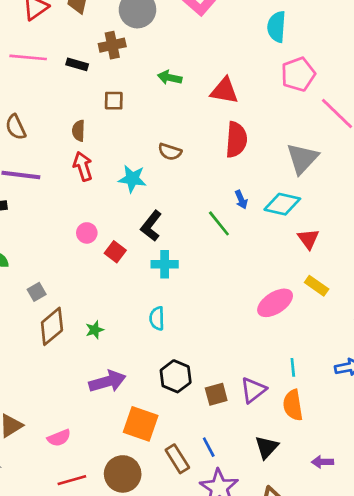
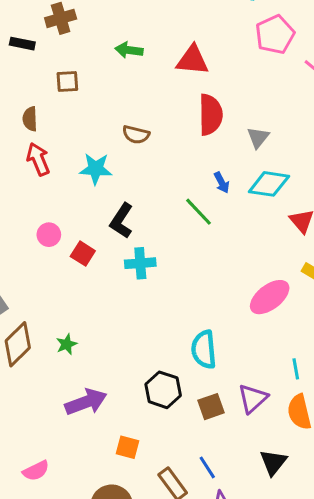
gray triangle: (302, 158) -> (258, 137), moved, size x0.6
cyan semicircle: (157, 318) -> (204, 350), moved, size x1.4
orange square: (141, 424) -> (128, 447), size x0.6

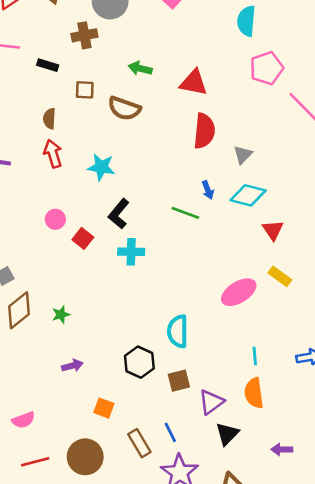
black rectangle: (22, 44) -> (48, 65), moved
brown semicircle: (136, 135) -> (124, 108), moved, size x1.4
green line: (198, 212) -> (185, 213), turned -32
purple triangle: (253, 398) -> (211, 402), moved
purple arrow: (86, 402) -> (72, 366), size x0.6

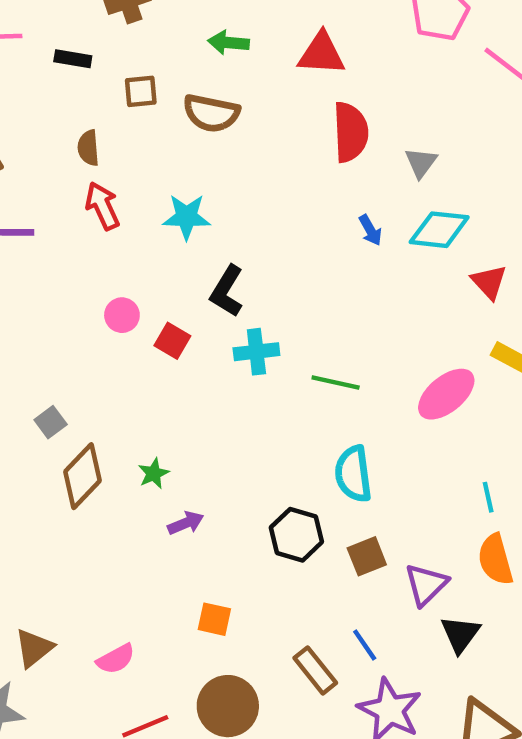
green line: (185, 213) -> (336, 382), moved
purple arrow: (72, 366) -> (186, 523), moved
orange square: (104, 408) -> (214, 619), moved

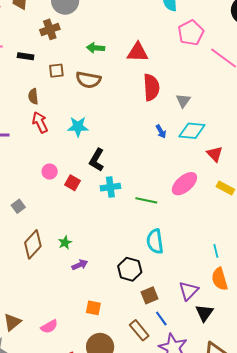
pink ellipse: (446, 394) -> (184, 184), moved
gray square: (51, 422) -> (18, 206), moved
brown square: (367, 556) -> (149, 295), moved

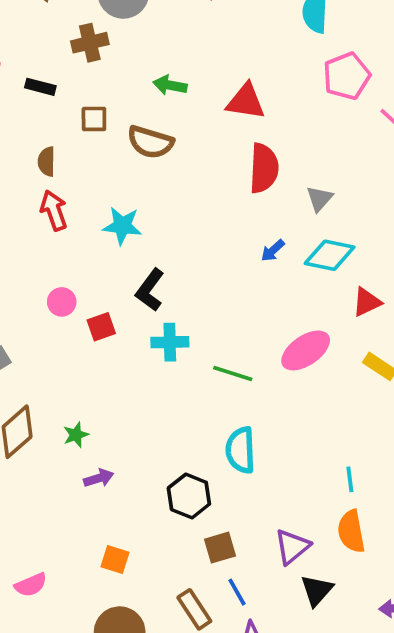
blue arrow: (161, 131) -> (273, 251), turned 72
red triangle: (215, 154) -> (367, 302), turned 42
red square: (72, 183) -> (101, 327), turned 35

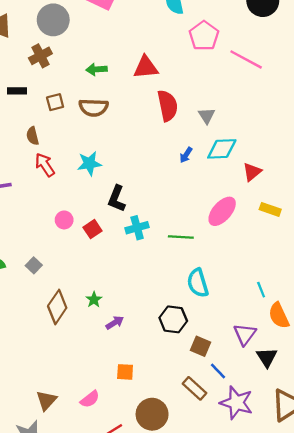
cyan line: (350, 479) -> (261, 290), moved
brown square: (220, 548) -> (200, 346), turned -36
orange square: (115, 559) -> (125, 372), moved

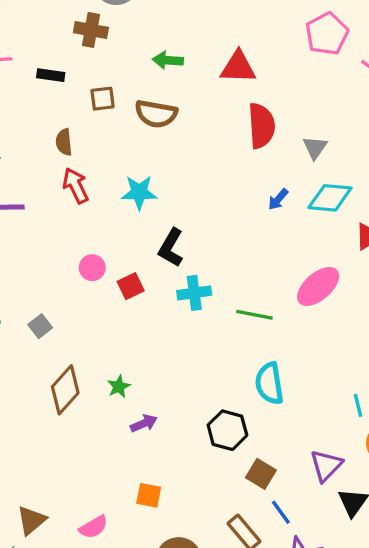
brown cross: (40, 56) -> (91, 30), turned 30

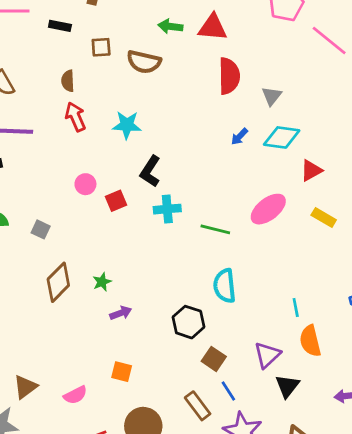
green arrow: (168, 60) -> (170, 26), moved
gray square: (40, 326) -> (41, 229), turned -30

